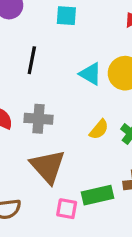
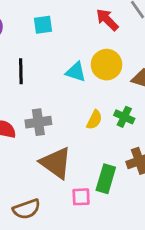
green rectangle: (97, 195) -> (106, 179), turned -48

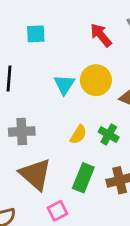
cyan triangle: (76, 72) -> (64, 85), turned 40
green rectangle: (106, 179) -> (83, 178), moved
pink square: (81, 197) -> (57, 211), turned -30

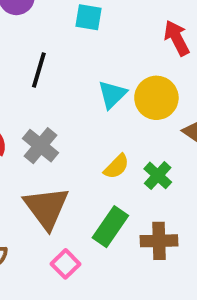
gray cross: (22, 132) -> (40, 146), turned 30
pink square: (57, 211) -> (66, 264), turned -30

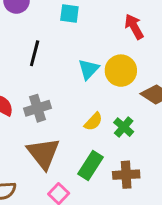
gray cross: (40, 146) -> (38, 108), turned 35

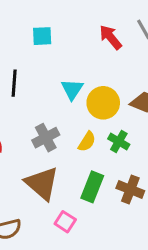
yellow circle: (121, 71) -> (103, 103), moved
gray cross: (38, 108) -> (46, 138), moved
brown cross: (126, 175) -> (130, 190), turned 35

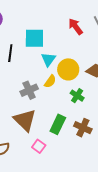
cyan square: (42, 36) -> (34, 38), moved, size x1.5
yellow semicircle: (87, 142) -> (50, 81), moved

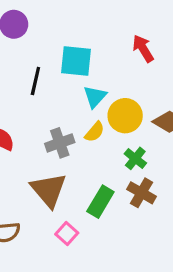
brown cross: (83, 128) -> (142, 193), moved

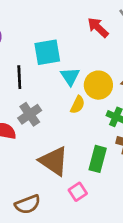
gray cross: (60, 143) -> (30, 114), moved
pink square: (67, 234) -> (78, 192), turned 30

